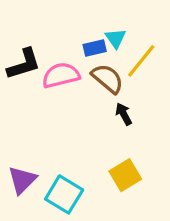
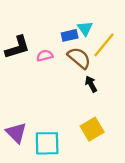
pink semicircle: (61, 75) -> (45, 56), size x0.6
purple triangle: (22, 180) -> (16, 133), turned -30
cyan square: (64, 194) -> (47, 143), turned -32

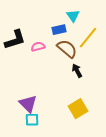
cyan triangle: (85, 28) -> (73, 16), moved
purple triangle: (16, 133) -> (28, 104), moved
cyan square: (47, 143) -> (32, 120), moved, size x0.6

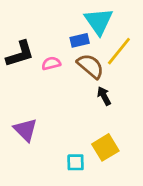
cyan triangle: (73, 16) -> (99, 21), size x1.6
purple triangle: (28, 104) -> (25, 130), moved
cyan square: (32, 120) -> (76, 162), moved

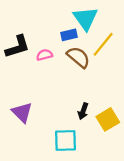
black arrow: (104, 96) -> (83, 111), moved, turned -133
yellow square: (105, 147) -> (108, 119), moved
cyan square: (76, 162) -> (66, 141), size x1.5

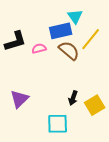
cyan triangle: (85, 18) -> (75, 16), size x0.7
blue rectangle: (69, 35) -> (61, 31), size x1.5
purple triangle: (22, 112) -> (19, 99), turned 30

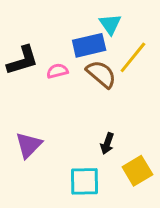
yellow square: (95, 105) -> (137, 171), moved

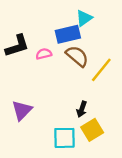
cyan triangle: (110, 24) -> (84, 18), turned 30
yellow line: (133, 57) -> (101, 70), moved
yellow square: (137, 171) -> (92, 130), moved

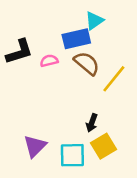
purple triangle: (22, 110) -> (35, 146), moved

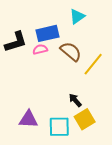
blue rectangle: (76, 39) -> (48, 33), moved
black arrow: (92, 123) -> (75, 100), turned 120
purple triangle: (35, 146) -> (28, 119), turned 48

